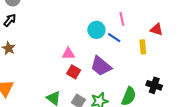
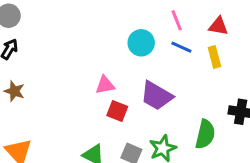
red triangle: (157, 29) -> (218, 26), moved
blue line: (114, 38) -> (181, 47), moved

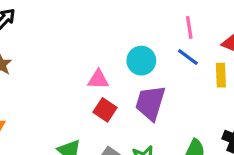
cyan circle: (141, 43) -> (141, 61), moved
purple trapezoid: (157, 96) -> (150, 103), turned 64

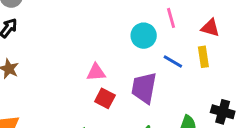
blue line: (188, 57) -> (173, 61), moved
cyan circle: (141, 61) -> (144, 36), moved

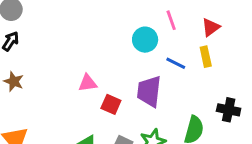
red triangle: (210, 28) -> (211, 27), turned -48
pink triangle: (96, 72) -> (88, 83), moved

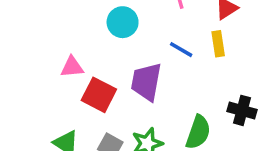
cyan circle: (145, 40) -> (123, 22), moved
red square: (111, 104) -> (99, 95), size x1.4

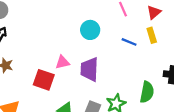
purple trapezoid: (146, 82) -> (89, 69), moved
red square: (99, 95) -> (44, 80), moved

